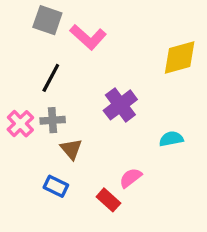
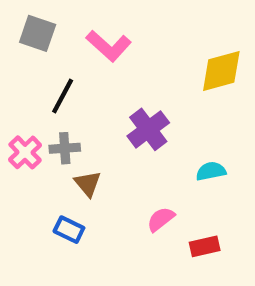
gray square: (47, 20) -> (38, 33), moved
red rectangle: (108, 200) -> (205, 246), moved, turned -55

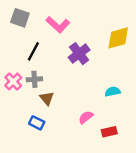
purple cross: (148, 129) -> (79, 54), moved

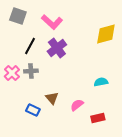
purple cross: (79, 54) -> (57, 48), moved
brown triangle: (47, 98) -> (52, 98), moved

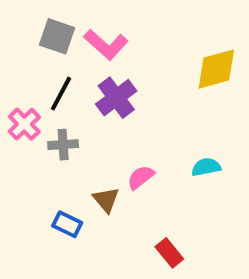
gray square: (18, 16) -> (57, 36), moved
pink cross: (12, 73) -> (24, 124), moved
pink semicircle: (77, 105) -> (141, 177), moved
red rectangle: (98, 118) -> (169, 253), moved, turned 64

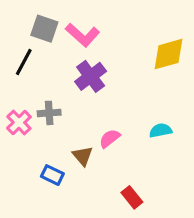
black line: (61, 94) -> (24, 62), moved
pink cross: (24, 124) -> (19, 123), moved

